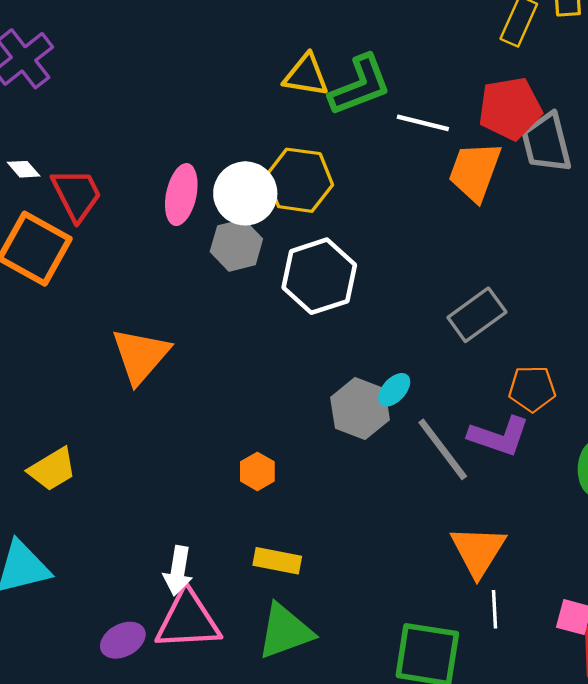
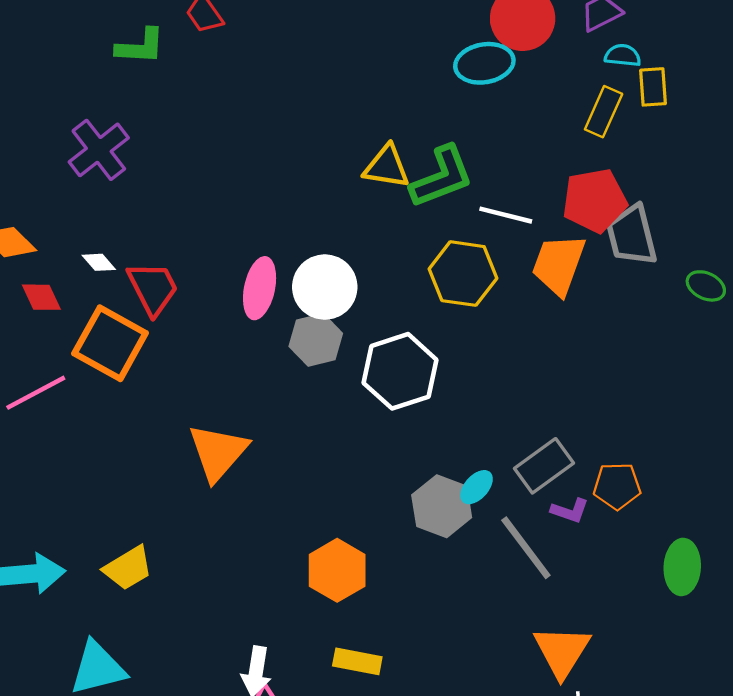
yellow hexagon: (299, 180) -> (463, 274), moved
gray rectangle: (477, 315) -> (544, 466), moved
purple L-shape: (499, 436) -> (570, 511), moved, size x0.6
orange hexagon: (257, 471) -> (337, 570), size x1.6

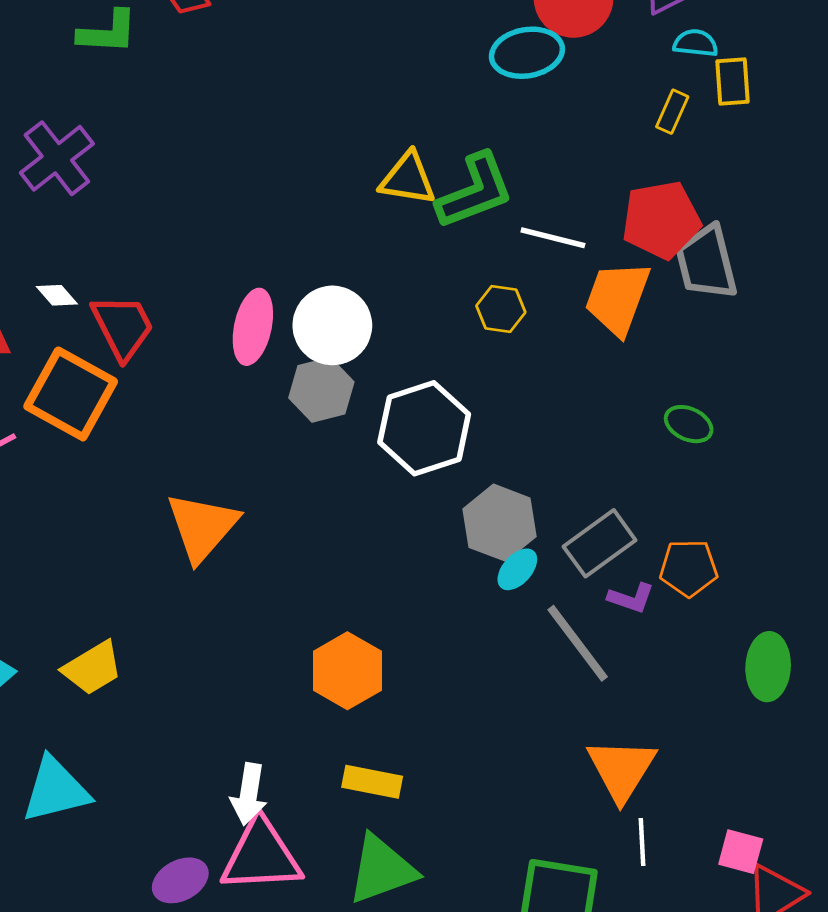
yellow rectangle: (604, 112) -> (672, 112), size x0.7
yellow hexagon: (463, 274) -> (501, 309), size x0.6
green ellipse: (706, 286) -> (689, 424), moved
gray hexagon: (442, 506) -> (500, 523), moved

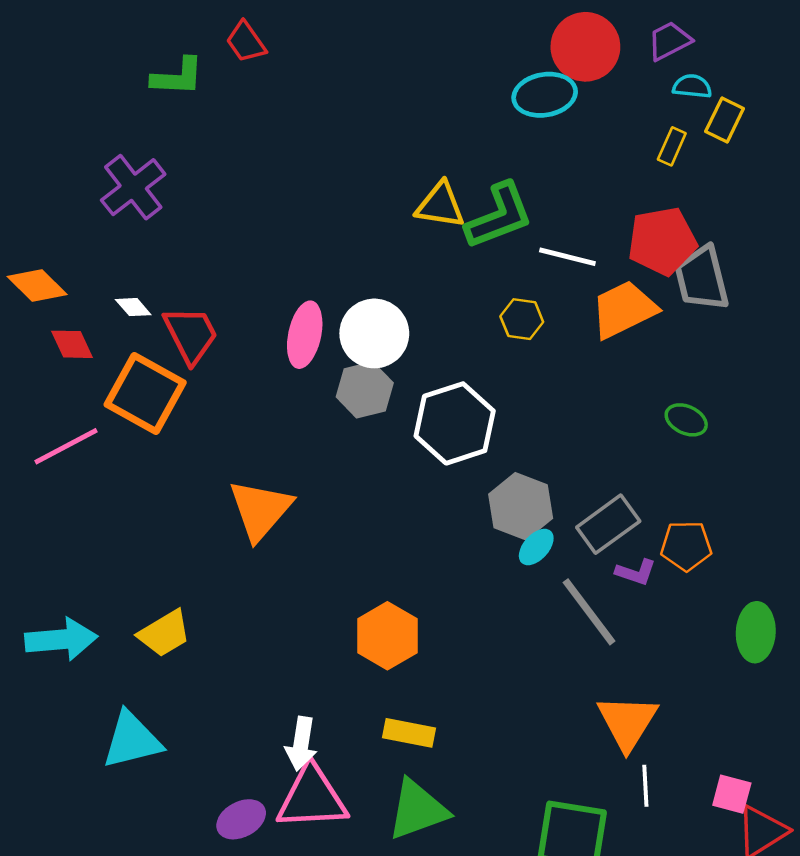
yellow rectangle: (732, 82) -> (725, 120), turned 30
orange trapezoid: (617, 298) -> (624, 309), turned 44

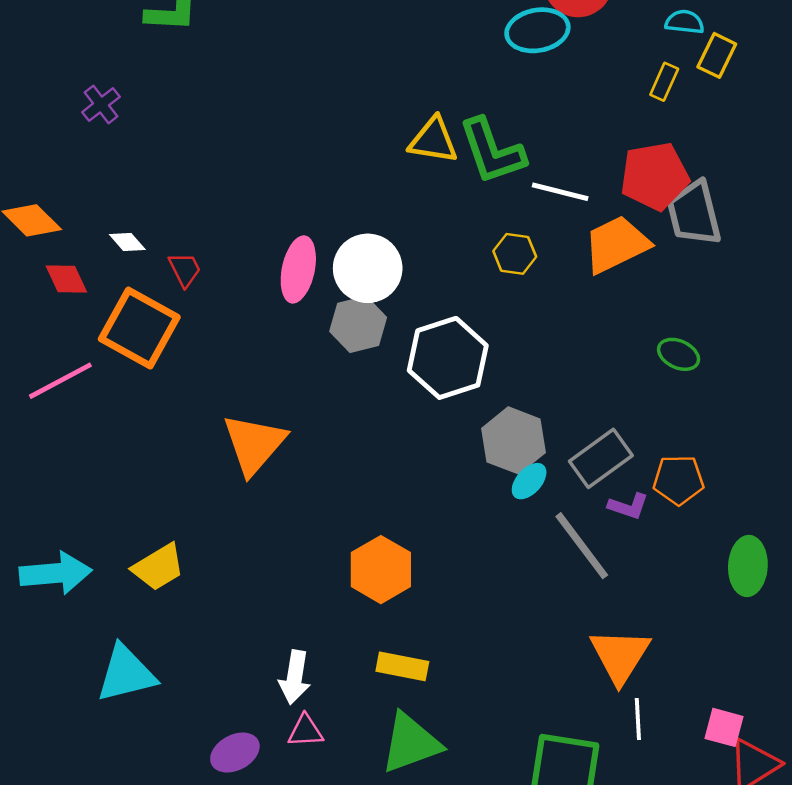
purple cross: (133, 187) -> (101, 104), moved, size x0.6
green L-shape: (499, 216) -> (492, 151), turned 92
red trapezoid: (191, 335) -> (185, 269), size x0.6
pink triangle: (312, 798) -> (305, 731), size x0.5

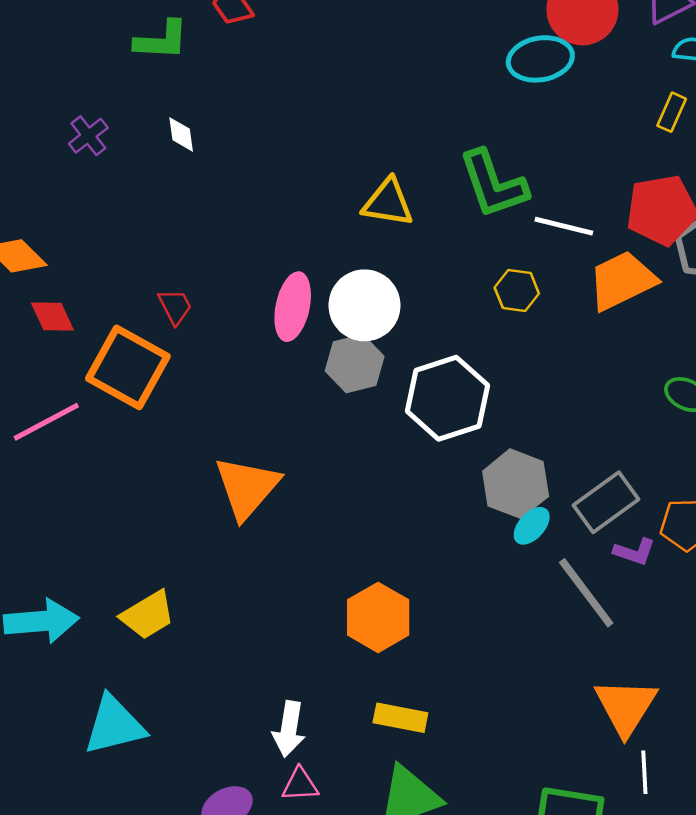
yellow triangle: (433, 140) -> (388, 203), moved
white diamond: (127, 242) -> (181, 134), moved, turned 33

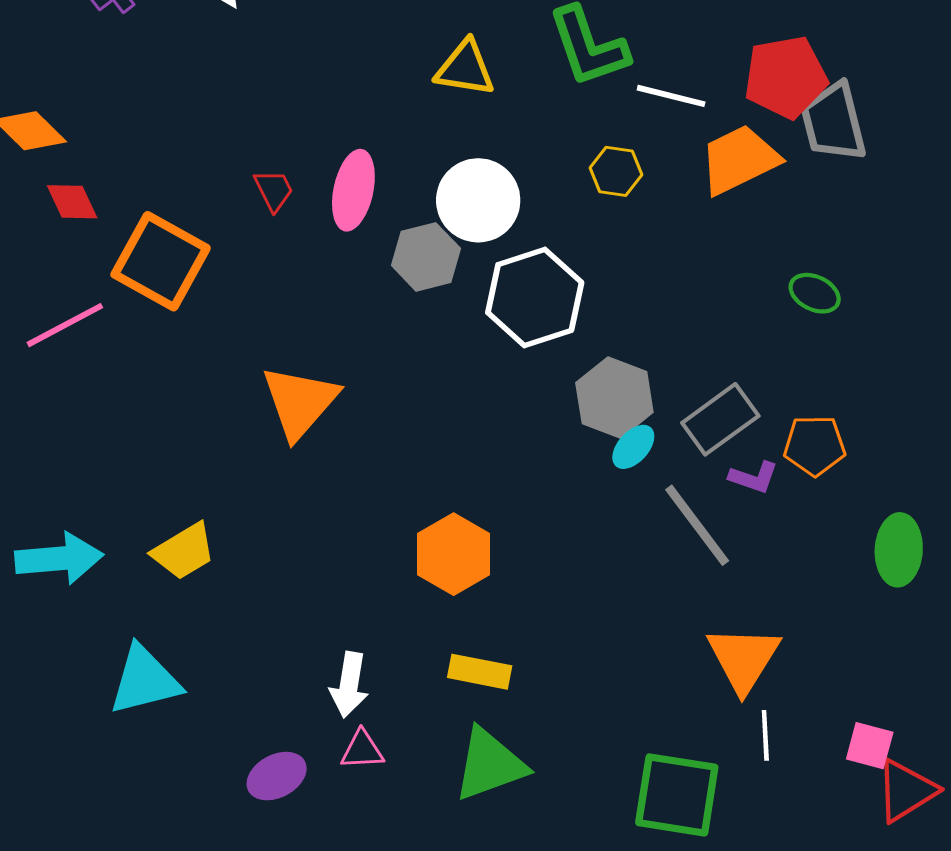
white circle: (364, 305) -> (478, 200), moved
red trapezoid: (175, 307) -> (274, 190), moved

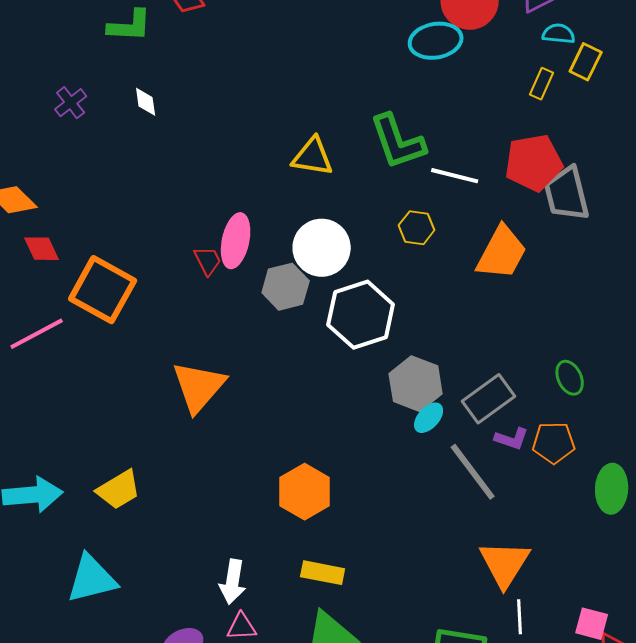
orange trapezoid: (739, 160) -> (502, 253), moved, turned 144
red trapezoid: (274, 190) -> (208, 261), moved
green ellipse: (815, 293) -> (570, 378), moved, turned 40
orange pentagon: (815, 445) -> (554, 443), moved

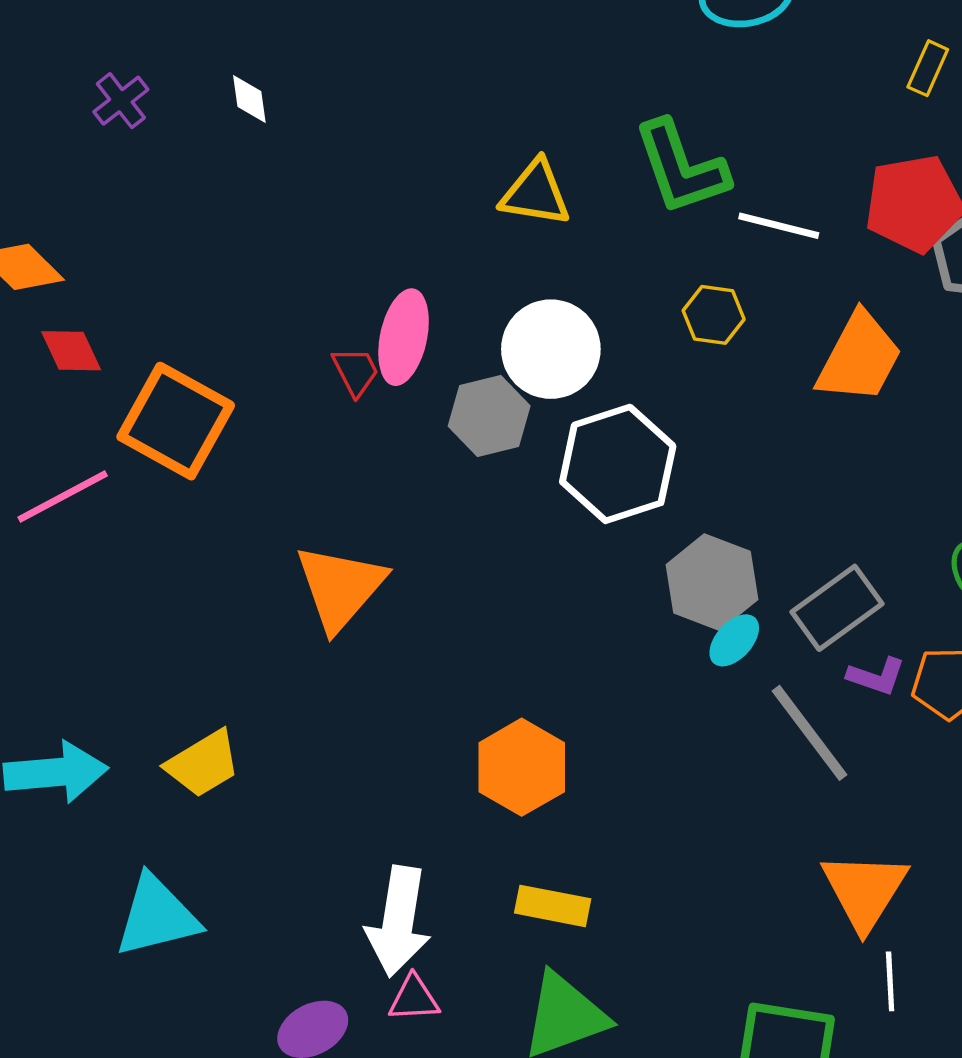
white arrow: (233, 582) -> (398, 921), size x1.4

